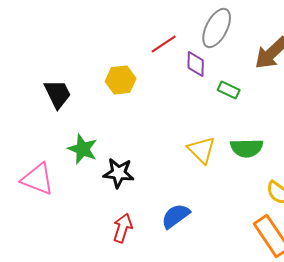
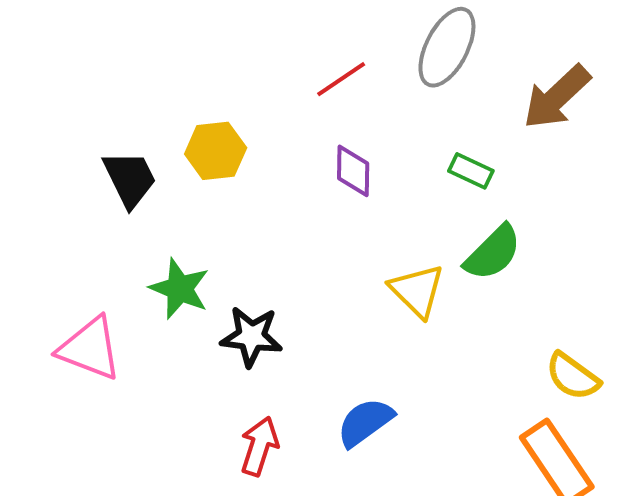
purple diamond: (196, 64) -> (353, 171), moved
yellow hexagon: (121, 80) -> (216, 151), moved
green semicircle: (247, 148) -> (493, 253), moved, turned -44

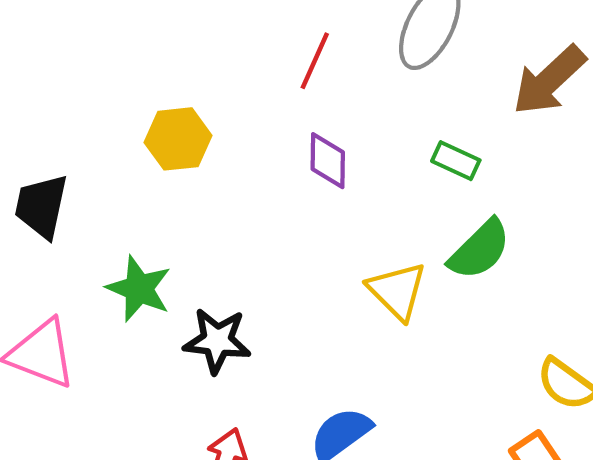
red line: (341, 79) -> (315, 61), turned -32
black trapezoid: (130, 179) -> (41, 206), moved, turned -142

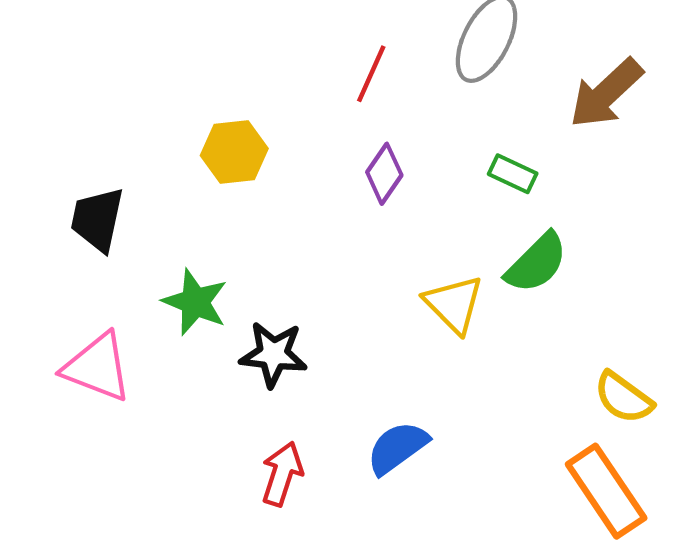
purple diamond: (328, 161) -> (384, 174), turned 34

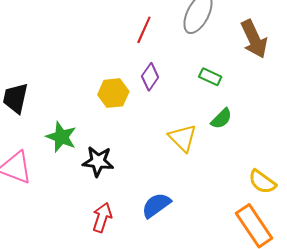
brown arrow: (606, 93) -> (254, 39), turned -72
yellow hexagon: (234, 152) -> (113, 93), moved
green semicircle: (537, 263) -> (221, 119), size x0.7

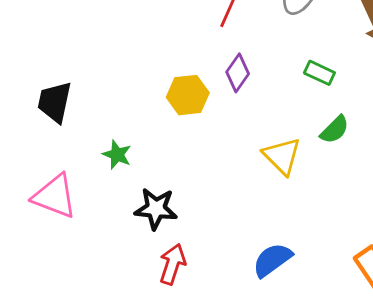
green star: (61, 137) -> (117, 155), size x0.7
black star: (98, 161) -> (156, 209), moved
blue semicircle: (156, 205) -> (272, 260), moved

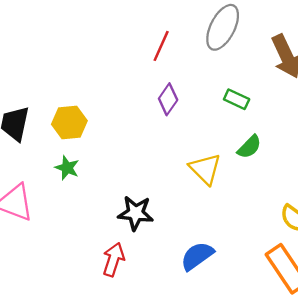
yellow hexagon: (188, 95) -> (69, 122), moved
black star: (156, 209) -> (136, 213), moved

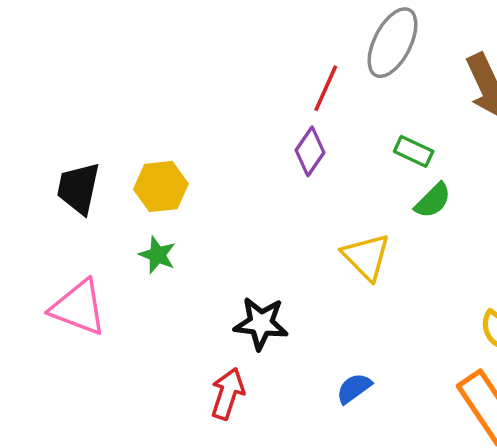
red line: (161, 46) -> (326, 88), moved
green semicircle: (249, 147) -> (433, 201), moved
blue semicircle: (197, 256) -> (354, 388), size x0.7

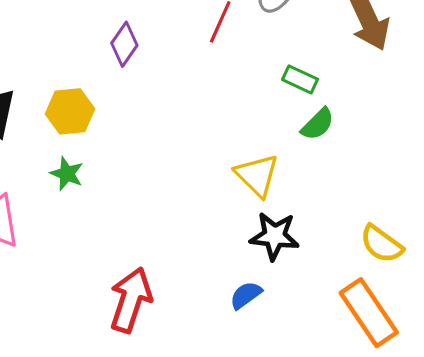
purple diamond: (310, 151) -> (124, 44), moved
black star: (261, 323) -> (275, 236), moved
red arrow: (228, 394) -> (131, 300), size x1.4

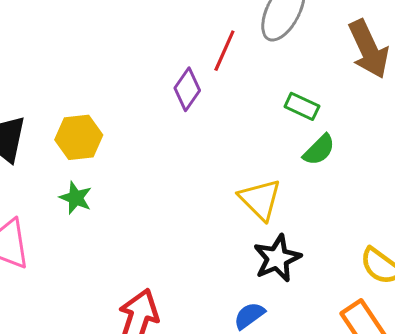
purple diamond: (124, 44) -> (187, 89), moved
black star: (275, 236) -> (277, 258), turned -30

